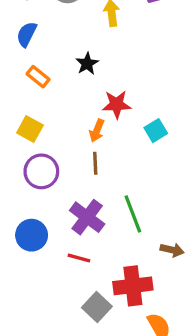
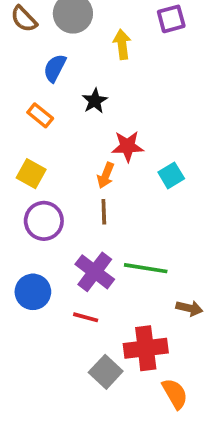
blue semicircle: (27, 34) -> (55, 68), moved
green line: (133, 214) -> (146, 268), turned -60

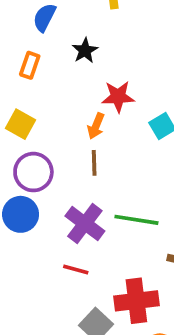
orange rectangle: (40, 115) -> (30, 65), turned 70
blue circle: (33, 292) -> (21, 214), moved

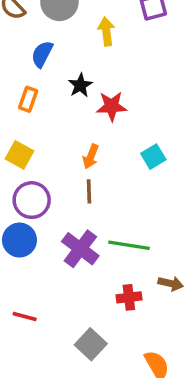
red star: (118, 97) -> (112, 106), moved
red line: (76, 270) -> (25, 316), moved
red cross: (136, 301) -> (129, 297), moved, size x0.6

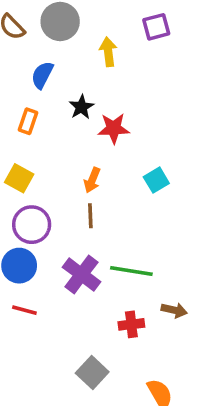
red line: (25, 316) -> (24, 310), moved

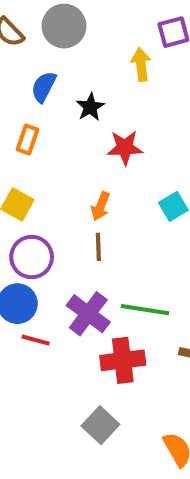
yellow arrow: (108, 52) -> (141, 65), moved
black star: (81, 107) -> (90, 107), moved
red line: (24, 310) -> (36, 340), moved
red cross: (131, 324) -> (123, 360), moved, size x1.5

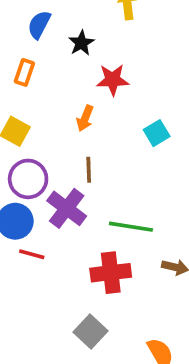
orange arrow: (100, 206) -> (85, 118), moved
purple cross: (88, 314) -> (67, 208), moved

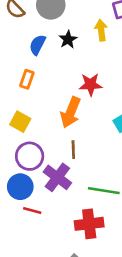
black star: (81, 43) -> (68, 39), moved
orange arrow: (85, 118) -> (71, 112), size x1.6

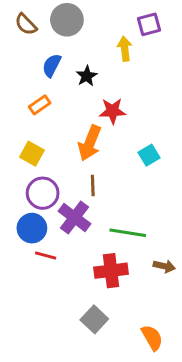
black star: (68, 39) -> (87, 76), moved
orange rectangle: (27, 79) -> (40, 105), turned 36

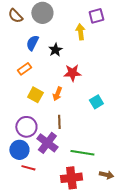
orange arrow: (90, 143) -> (57, 94), size x0.6
yellow square: (32, 154) -> (35, 95), moved

